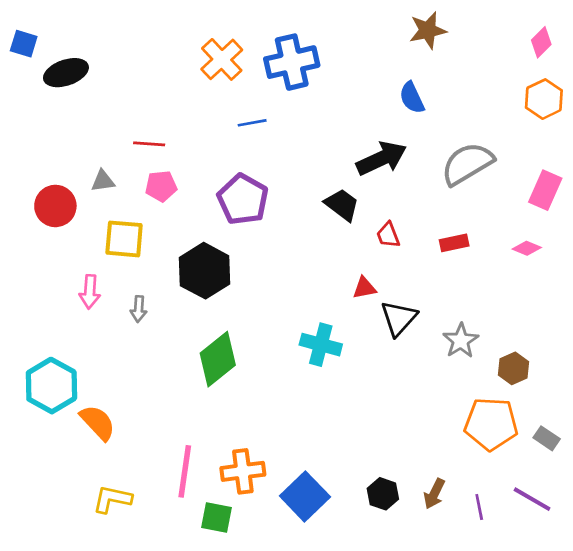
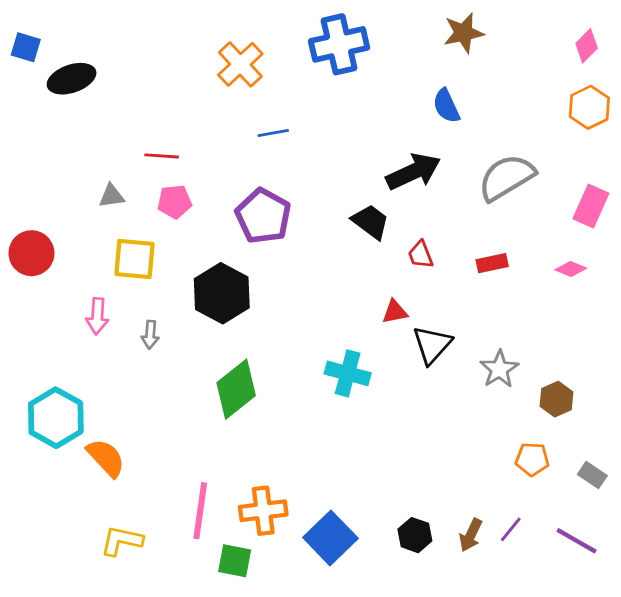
blue cross: (292, 62) -> (339, 44), moved
red circle: (55, 206) -> (31, 253), moved
orange pentagon: (491, 424) -> (532, 459), size x0.6
purple line: (479, 507) -> (511, 529), moved, turned 50

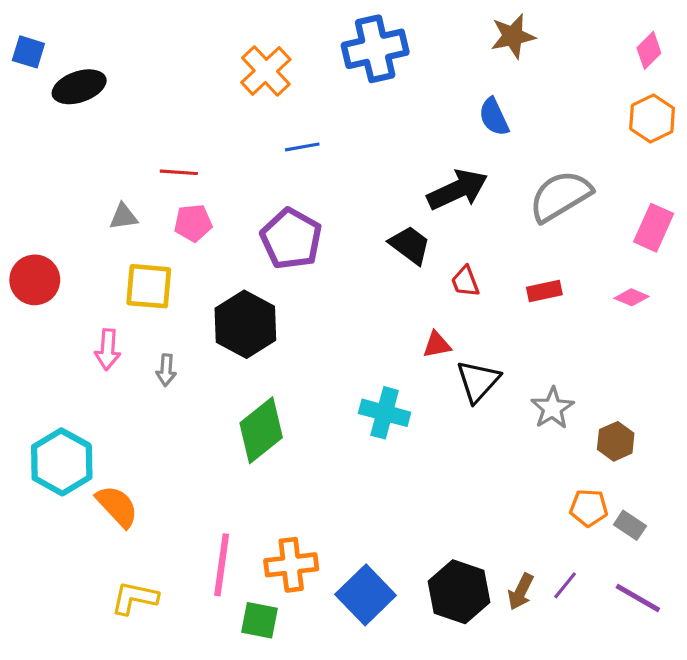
gray rectangle: (592, 475) -> (630, 525), moved
black hexagon: (415, 535) -> (459, 592), size x1.6

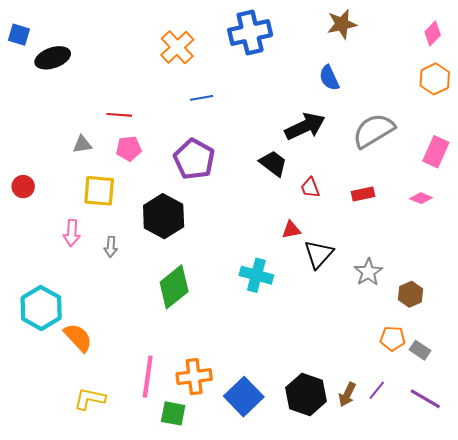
red circle: (35, 280) -> (23, 187), size x0.7

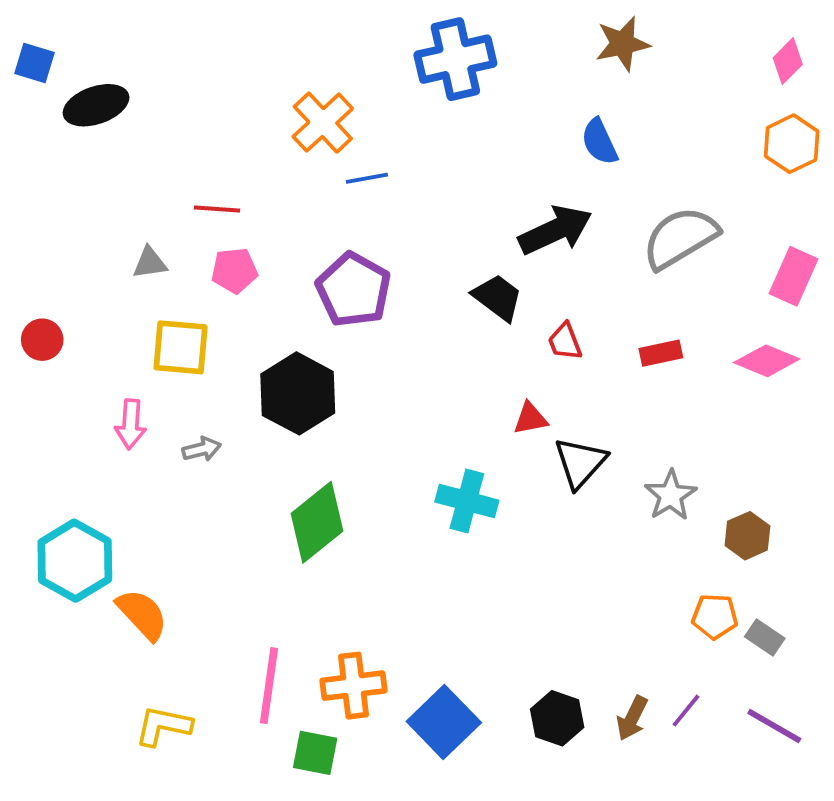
orange cross: (177, 47) -> (323, 123), moved
pink diamond: (421, 198) -> (767, 361), size x1.5
gray arrow: (111, 247) -> (202, 449), turned -108
black hexagon: (306, 394) -> (557, 718), size x0.7

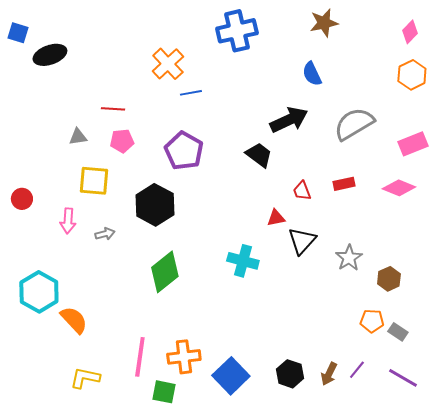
pink rectangle: (794, 276) -> (413, 144), turned 44
red circle: (42, 340) -> (22, 199), moved
red trapezoid: (565, 342) -> (302, 191), moved

